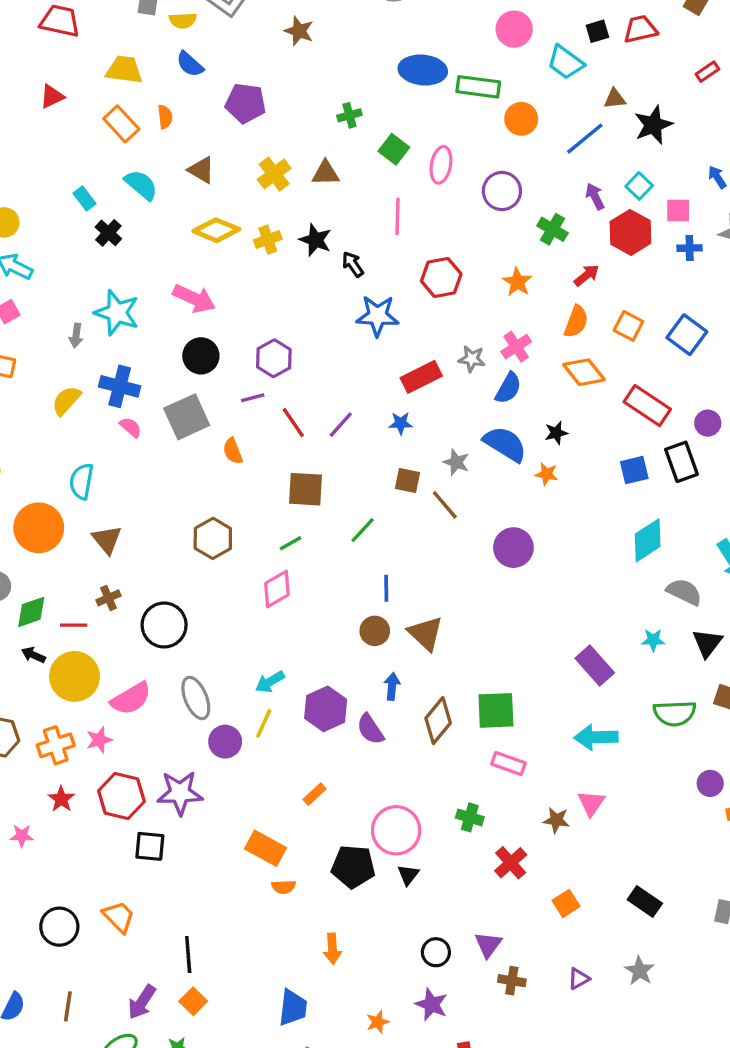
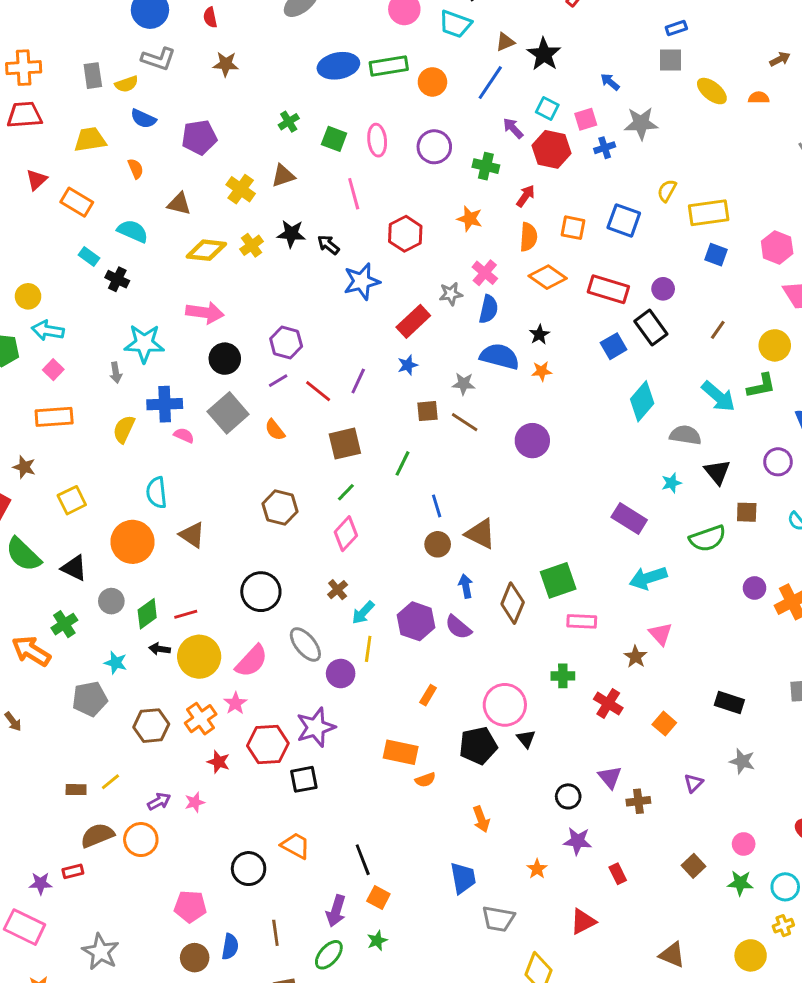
orange rectangle: (121, 124) -> (77, 202), moved
brown cross: (108, 598) -> (338, 590), moved
brown star: (556, 820) -> (636, 657), turned -30

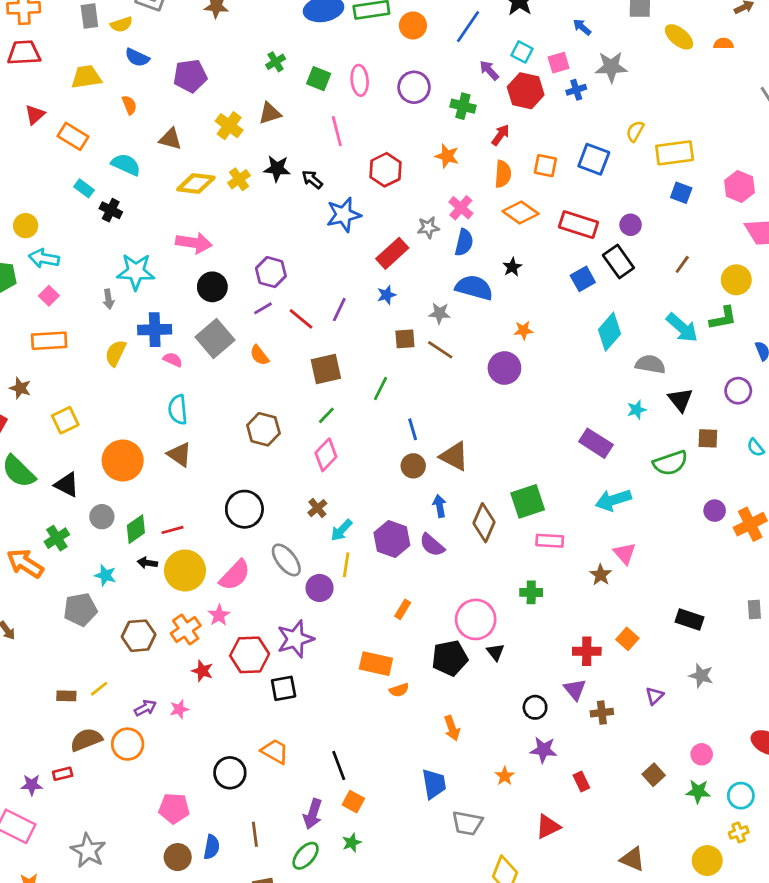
orange star: (542, 371) -> (523, 330), moved
cyan semicircle: (157, 493) -> (178, 410), moved
red cross: (608, 703) -> (587, 651), moved, turned -32

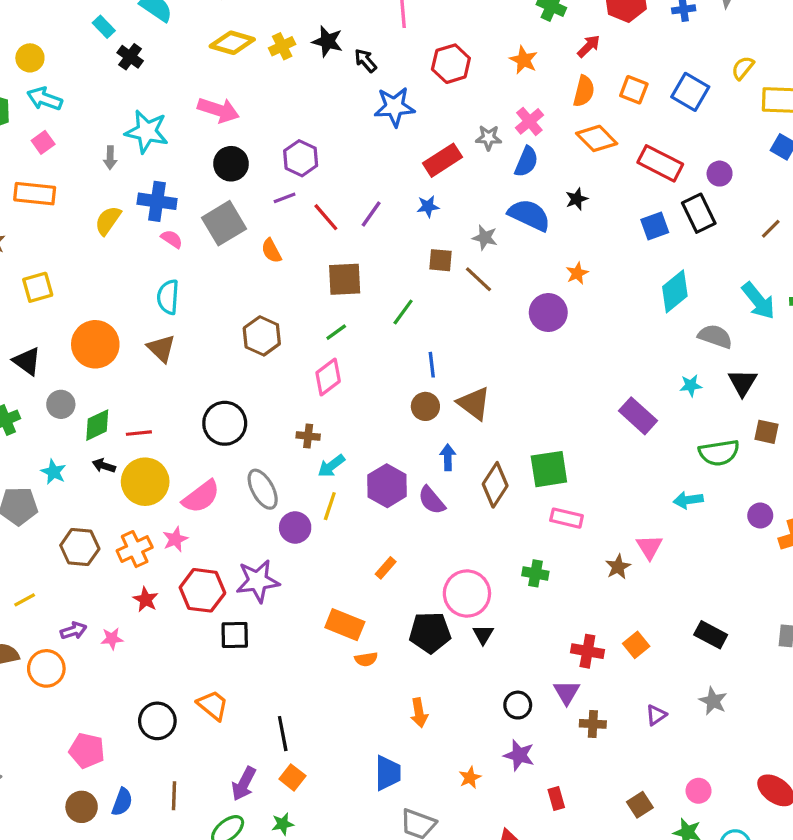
orange star: (523, 330) -> (577, 273), turned -30
cyan arrow: (613, 500) -> (688, 500), moved, size x0.7
brown cross: (317, 508) -> (308, 436), turned 36

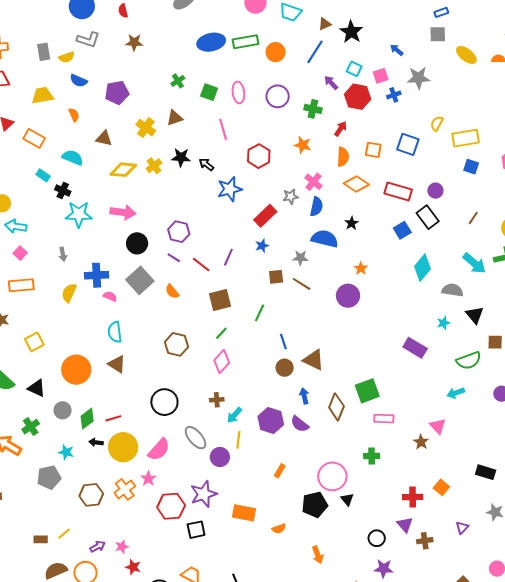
cyan star: (147, 132) -> (79, 214), moved
purple line: (285, 198) -> (174, 258), turned 64
red star: (146, 599) -> (133, 567), moved
orange rectangle: (345, 625) -> (244, 513), moved

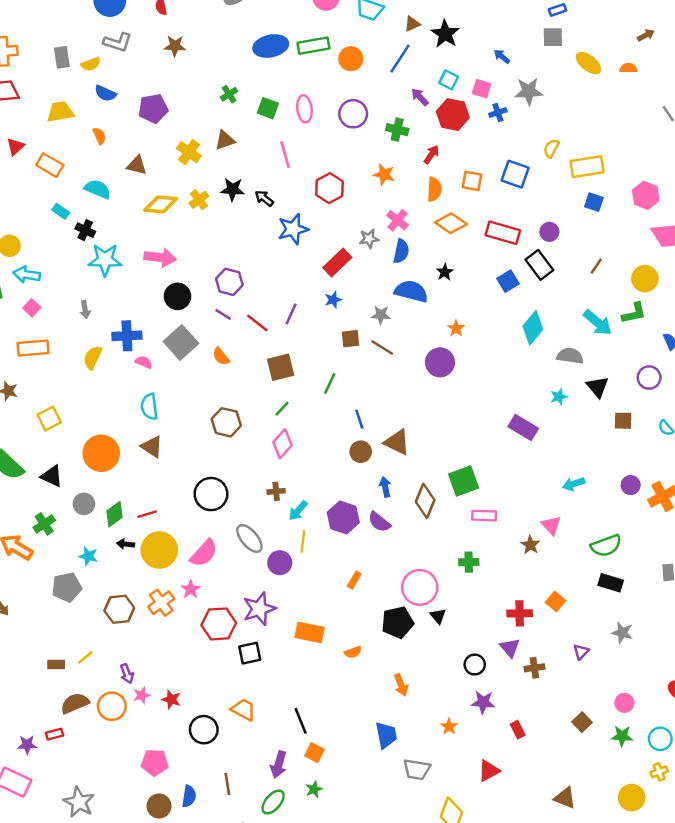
pink square: (381, 76) -> (482, 89), turned 35
green semicircle: (469, 360) -> (606, 546), moved
purple arrow: (97, 546) -> (127, 674), turned 98
pink star: (122, 547) -> (142, 695), moved

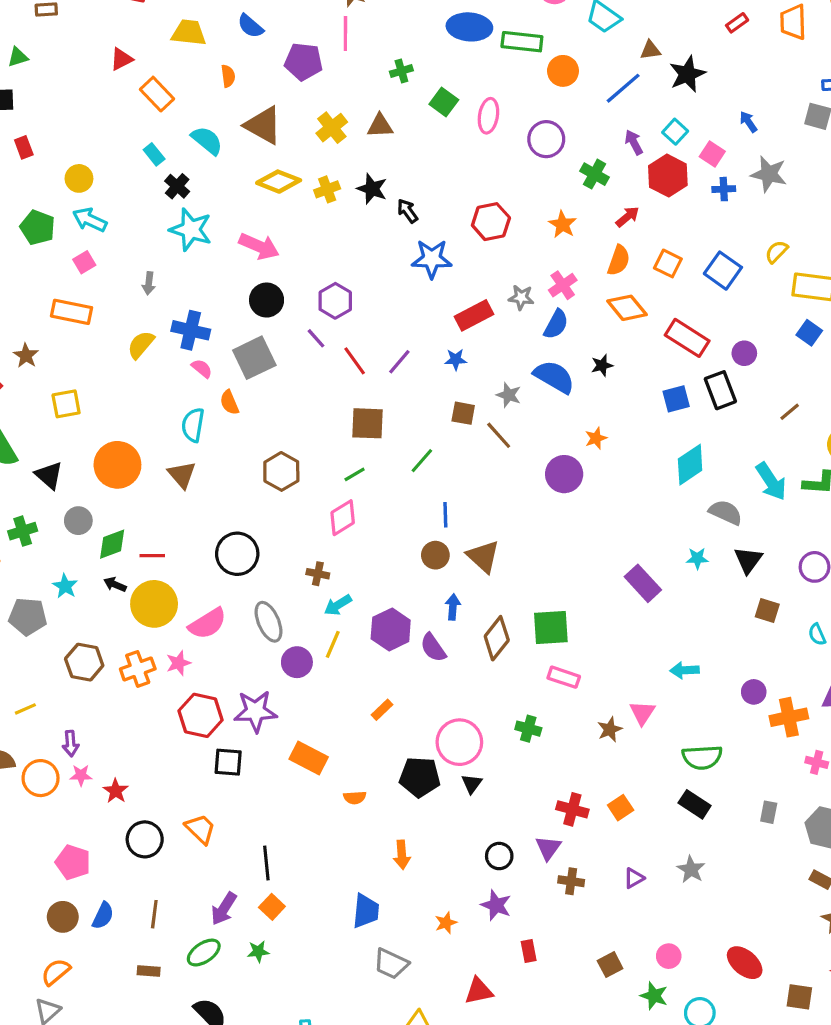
pink line: (285, 155) -> (345, 33), moved
brown triangle: (137, 165) -> (263, 125), size x1.5
orange semicircle: (221, 356) -> (229, 402), moved

